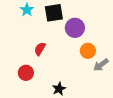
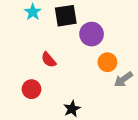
red semicircle: (40, 49) -> (49, 60), turned -72

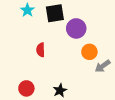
red semicircle: (49, 60) -> (41, 50), turned 40
red circle: (32, 89) -> (26, 88), moved

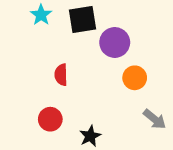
gray arrow: (103, 66) -> (155, 119), moved, turned -105
red circle: (26, 88) -> (50, 119), moved

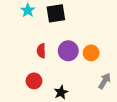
purple circle: (115, 42) -> (68, 51), moved
gray arrow: (155, 119) -> (105, 81), turned -98

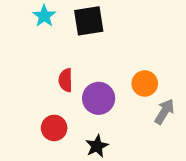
purple circle: (68, 51) -> (99, 98), moved
gray arrow: (105, 81) -> (164, 111), moved

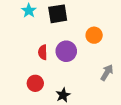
orange circle: (145, 83) -> (94, 35), moved
purple circle: (99, 98) -> (66, 51), moved

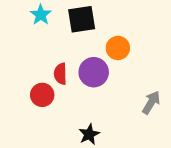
orange circle: (94, 35) -> (118, 48), moved
red circle: (35, 83) -> (42, 95), moved

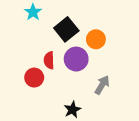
black square: (82, 19) -> (66, 29), moved, turned -30
gray arrow: (151, 102) -> (102, 85), moved

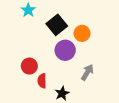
red semicircle: (49, 60) -> (42, 81), moved

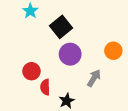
orange circle: (82, 33) -> (113, 51), moved

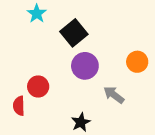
gray arrow: (94, 78) -> (114, 95), turned -84
red semicircle: (45, 87) -> (19, 106), moved

